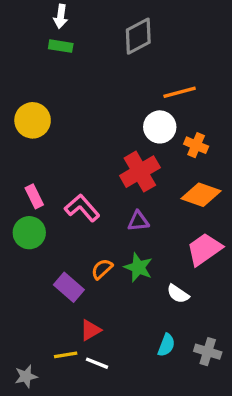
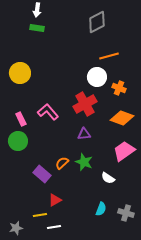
gray diamond: (138, 36) -> (97, 22), moved
pink L-shape: (82, 208) -> (48, 112), moved
white line: (97, 363) -> (54, 227), moved, turned -32

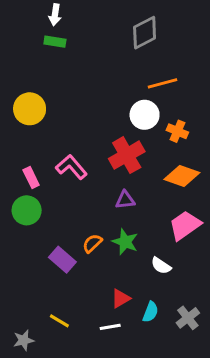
red triangle: (55, 200) -> (121, 298), moved
gray cross: (126, 213) -> (188, 318), turned 35
yellow line: (40, 215) -> (59, 321), turned 40
white line: (54, 227) -> (110, 327), moved

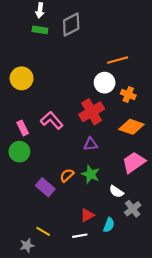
gray diamond: (145, 33) -> (71, 24), moved
gray cross: (188, 318) -> (133, 209), moved
gray star: (24, 340) -> (27, 245), moved

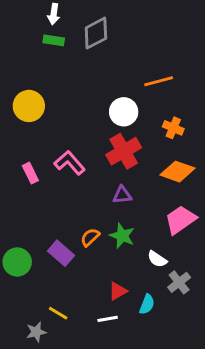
white circle: (105, 83) -> (124, 112), moved
green circle: (19, 152) -> (17, 262), moved

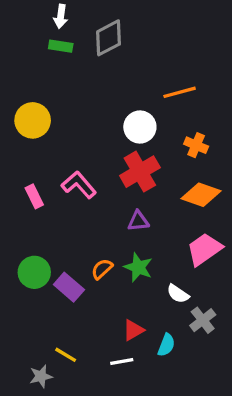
green circle: (17, 262) -> (34, 272), moved

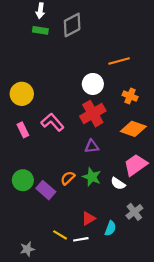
yellow circle: (33, 120) -> (22, 94), moved
white semicircle: (178, 294) -> (118, 183), moved
yellow line: (66, 355) -> (60, 235), moved

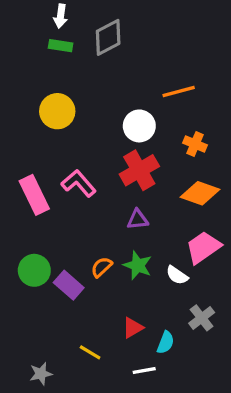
yellow circle: (22, 94) -> (57, 111), moved
pink rectangle: (23, 130) -> (34, 195), size x1.6
white line: (81, 239) -> (144, 370), moved

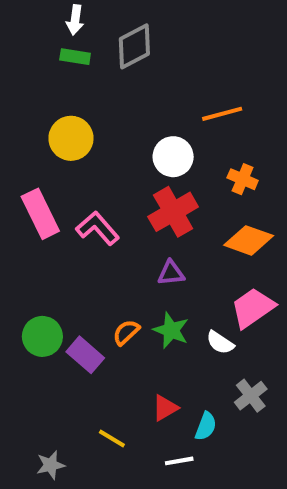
pink rectangle: (34, 195) -> (40, 214), moved

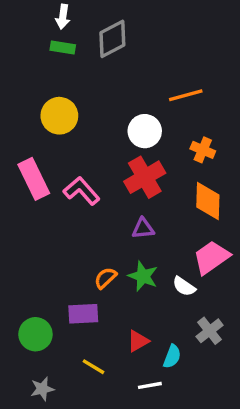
orange diamond: (249, 240) -> (208, 201), turned 72
green circle: (42, 336) -> (35, 334), moved
purple rectangle: (85, 355) -> (83, 314), moved, turned -44

